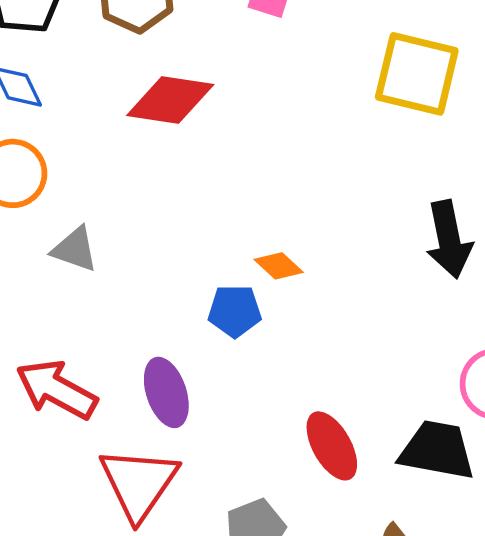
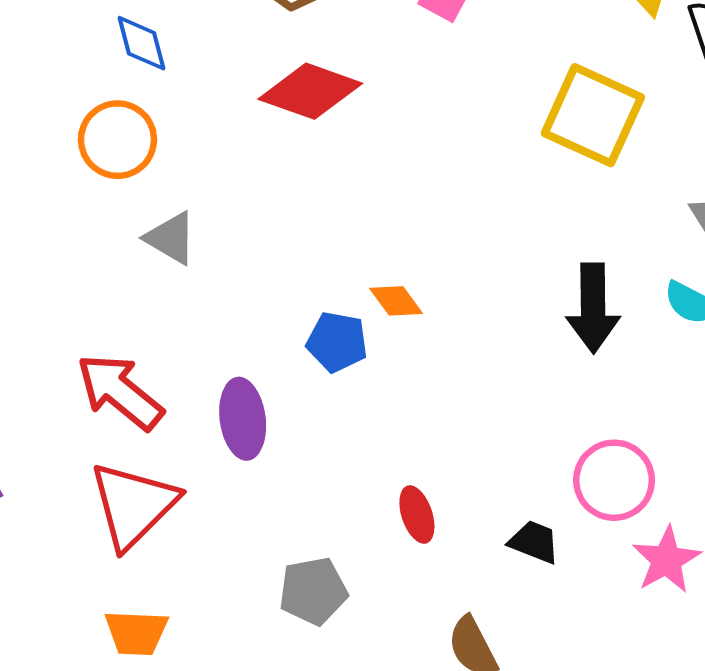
red ellipse: (332, 446) -> (417, 515), size x0.7
black trapezoid: (437, 450) -> (534, 542), size x0.6
red triangle: (139, 483) -> (133, 505), moved

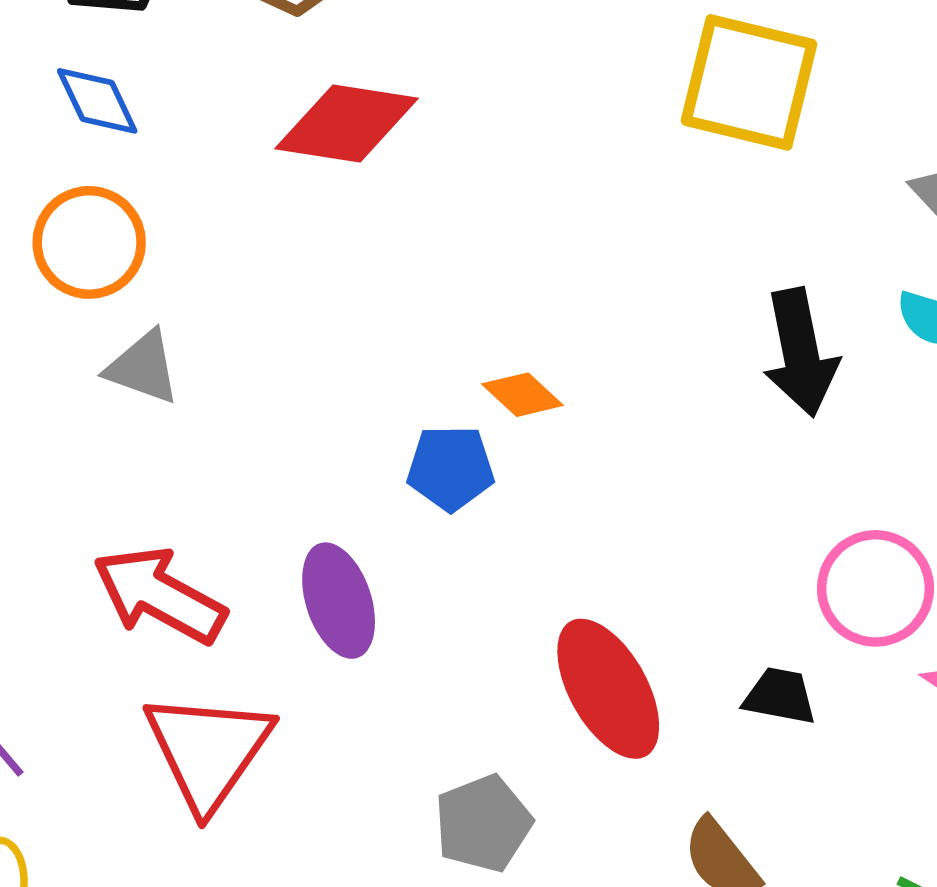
gray triangle: (171, 238) -> (143, 368), moved
red ellipse: (417, 515) -> (608, 689), size x1.8

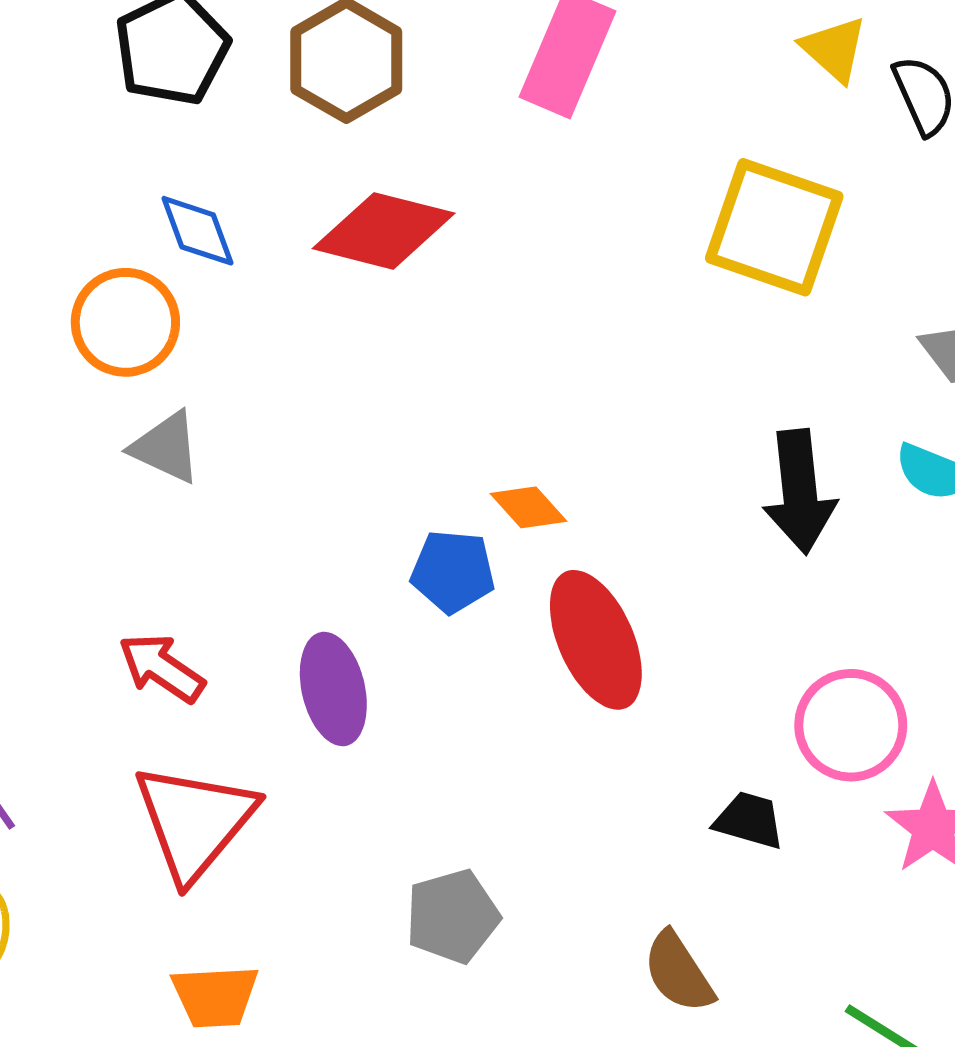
blue diamond: (97, 101) -> (198, 231), moved
red arrow: (159, 595) -> (161, 668), size x0.7
red ellipse: (608, 689) -> (596, 640), moved

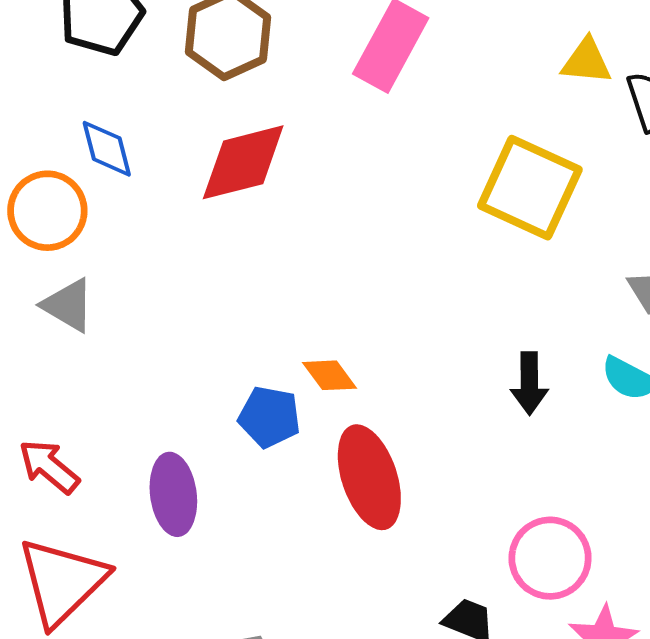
yellow triangle: (834, 49) -> (586, 61), turned -42
red diamond: (384, 231) -> (243, 162), turned -34
black arrow: (800, 492) -> (529, 383), size x0.7

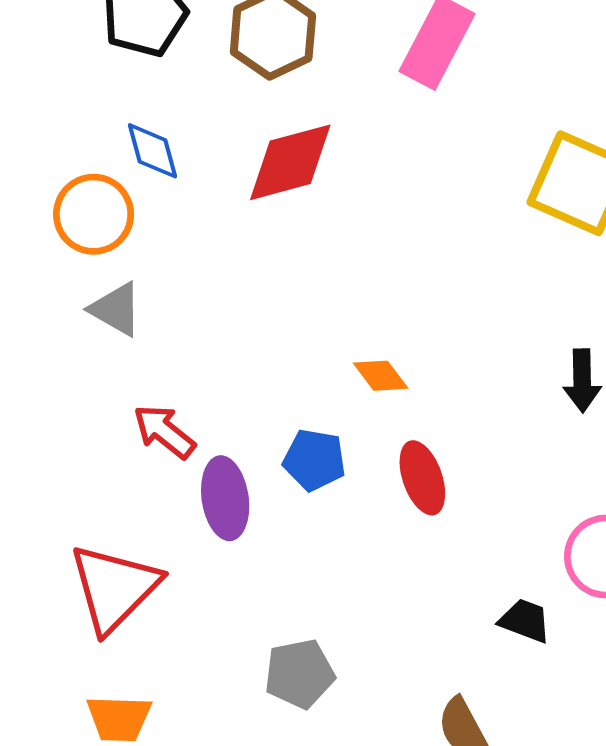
blue pentagon: (269, 417) -> (314, 460), moved
red arrow: (49, 467) -> (164, 431), moved
red ellipse: (369, 477) -> (422, 478), size x0.7

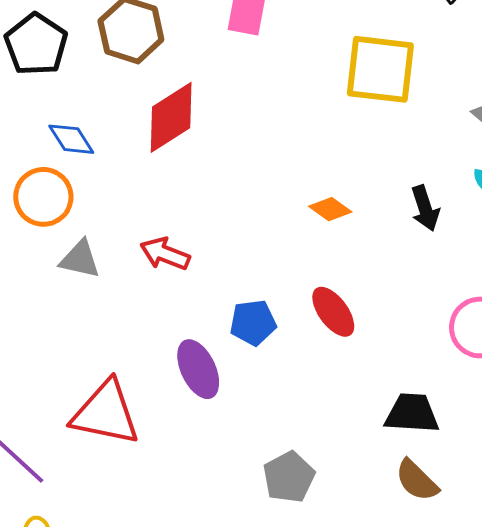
orange diamond: (381, 376) -> (330, 209), moved
red arrow: (164, 431) -> (165, 254), moved
red triangle: (114, 588) -> (106, 413), moved, turned -46
black trapezoid: (525, 621) -> (412, 413), moved, size x1.4

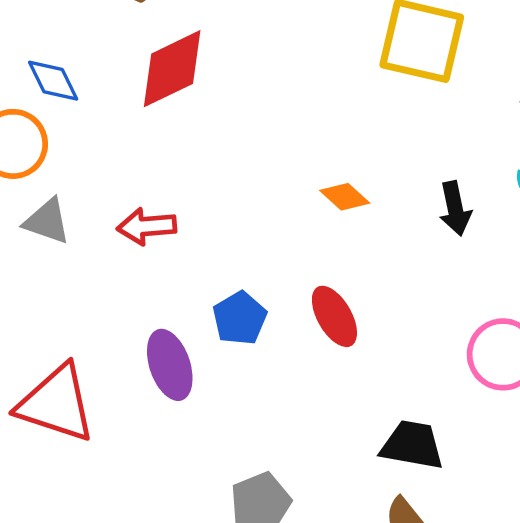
red arrow: (165, 254) -> (147, 226), turned -33
blue pentagon: (253, 323) -> (240, 318), turned -30

